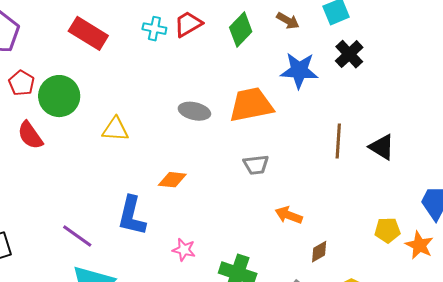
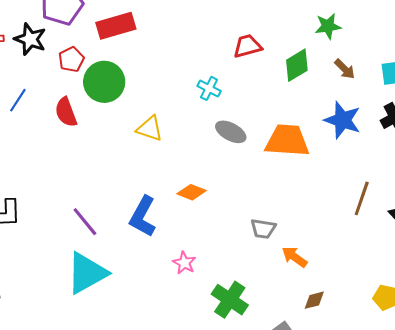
cyan cross: (154, 29) -> (209, 88), moved
red rectangle: (88, 33) -> (116, 26), moved, turned -63
gray trapezoid: (256, 165) -> (263, 229), moved

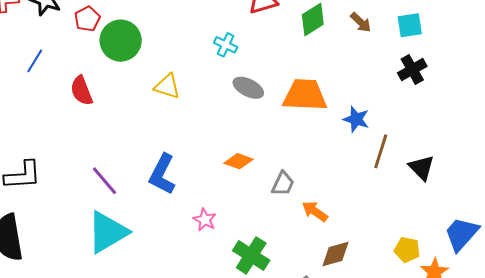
red semicircle: (66, 112) -> (82, 91), moved
blue star: (343, 120) -> (356, 119), moved, size x0.7
orange diamond: (191, 192) -> (238, 161), moved
gray trapezoid: (263, 229) -> (283, 184), turned -72
brown diamond: (314, 300) -> (336, 254), size x1.4

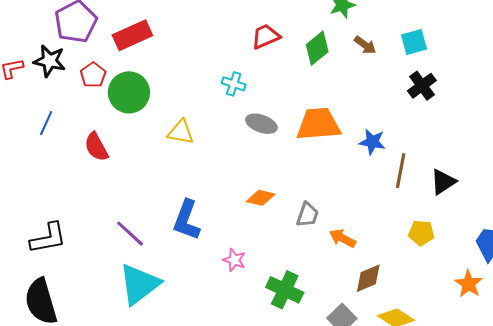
black triangle: (422, 168) -> (443, 182), turned 48
yellow pentagon: (407, 250) -> (421, 233), moved

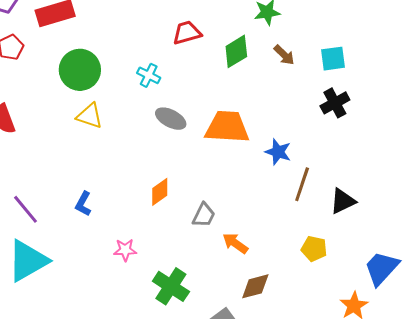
green circle: (129, 92) -> (80, 70), moved
orange diamond: (261, 198) -> (160, 192), turned -56
blue L-shape: (187, 220) -> (83, 204), size x0.6
pink star: (234, 260) -> (125, 250), turned -30

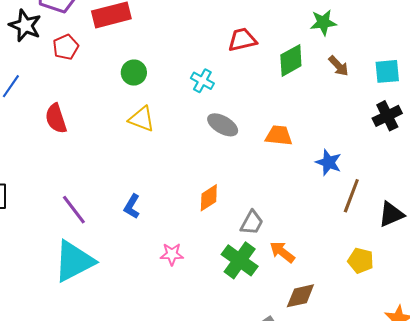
green circle: (80, 70) -> (134, 73), size x0.6
orange trapezoid: (227, 127) -> (279, 135), size x0.6
green cross: (171, 286) -> (240, 260), moved

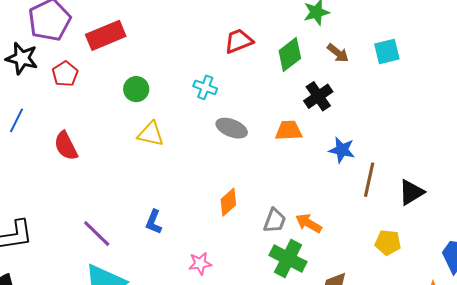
black cross: (387, 116) -> (318, 96), moved
orange arrow: (282, 252) -> (309, 223), moved
green cross: (240, 260) -> (288, 259), moved

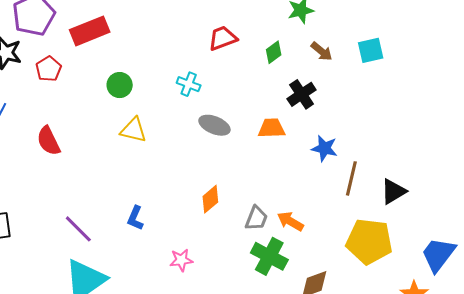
green diamond: (290, 54) -> (274, 52), size x0.7
yellow pentagon: (388, 242) -> (369, 241), size x1.8

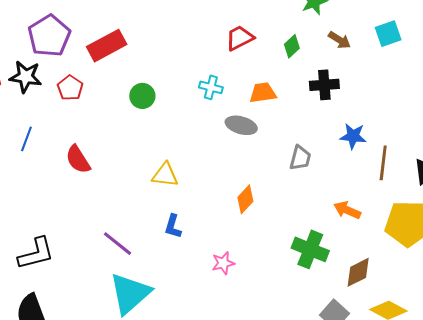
black cross: (302, 94) -> (324, 85), turned 36
orange trapezoid: (271, 128) -> (263, 93), moved
yellow triangle: (133, 130) -> (165, 175), moved
gray trapezoid: (256, 218) -> (300, 158), moved
orange arrow: (290, 221) -> (347, 210), moved

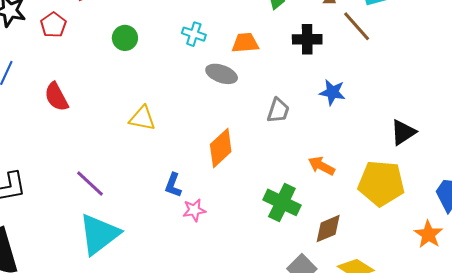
brown line: (383, 163) -> (357, 26), moved, turned -52
orange diamond: (245, 199) -> (221, 148), size x1.4
blue L-shape: (173, 226) -> (173, 185), moved

